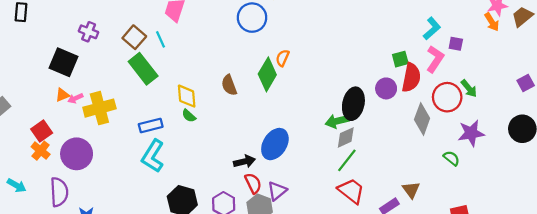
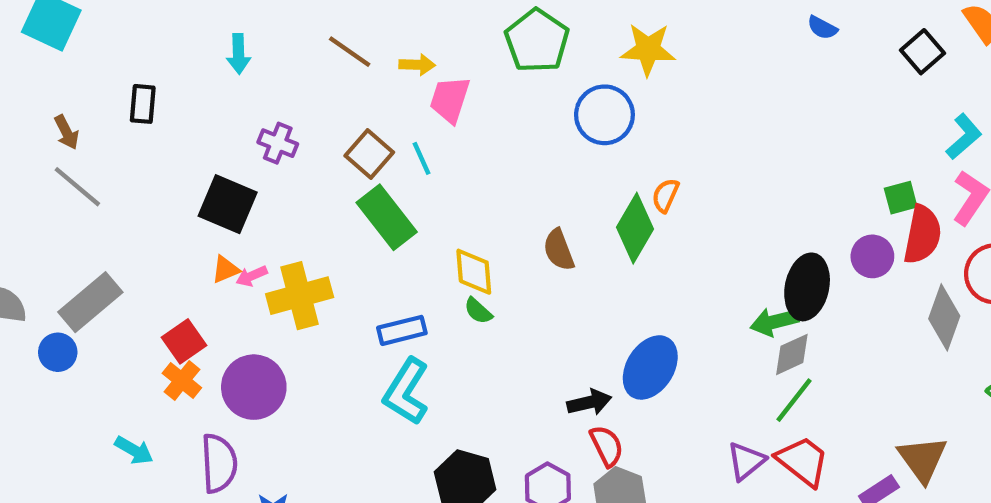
brown triangle: (411, 190) -> (922, 459), size x1.4
purple triangle: (277, 191) -> (746, 461), moved

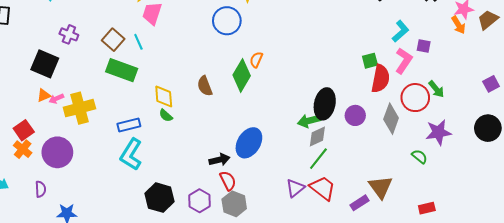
green rectangle: (387, 217) -> (122, 70), turned -32
purple circle: (872, 256) -> (355, 115), moved
purple semicircle: (219, 463) -> (41, 189), size x0.6

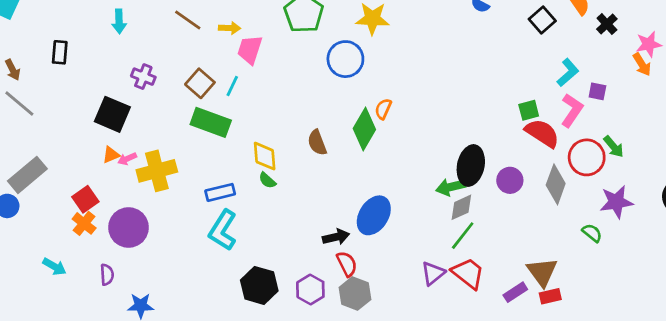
cyan line: (138, 42) -> (232, 86), turned 49
red semicircle: (381, 79) -> (542, 133), turned -68
red rectangle: (427, 208) -> (550, 296), moved

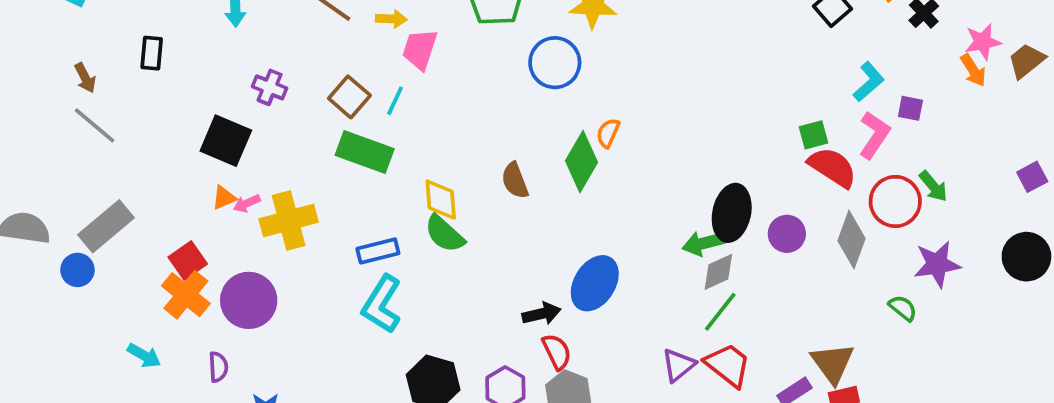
green semicircle: (267, 180) -> (445, 234), size x1.6
orange cross: (84, 223) -> (186, 295), size x1.4

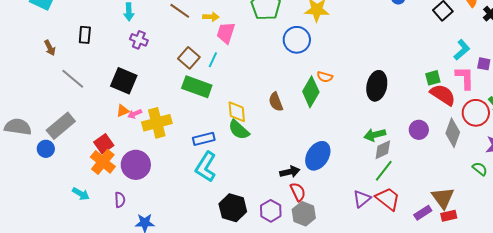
purple cross: (270, 87) -> (139, 40), moved
gray line: (95, 125) -> (73, 79), moved
orange semicircle: (608, 133) -> (325, 77), turned -98
pink L-shape: (874, 135) -> (465, 78), turned -35
black ellipse: (732, 213) -> (377, 86), moved

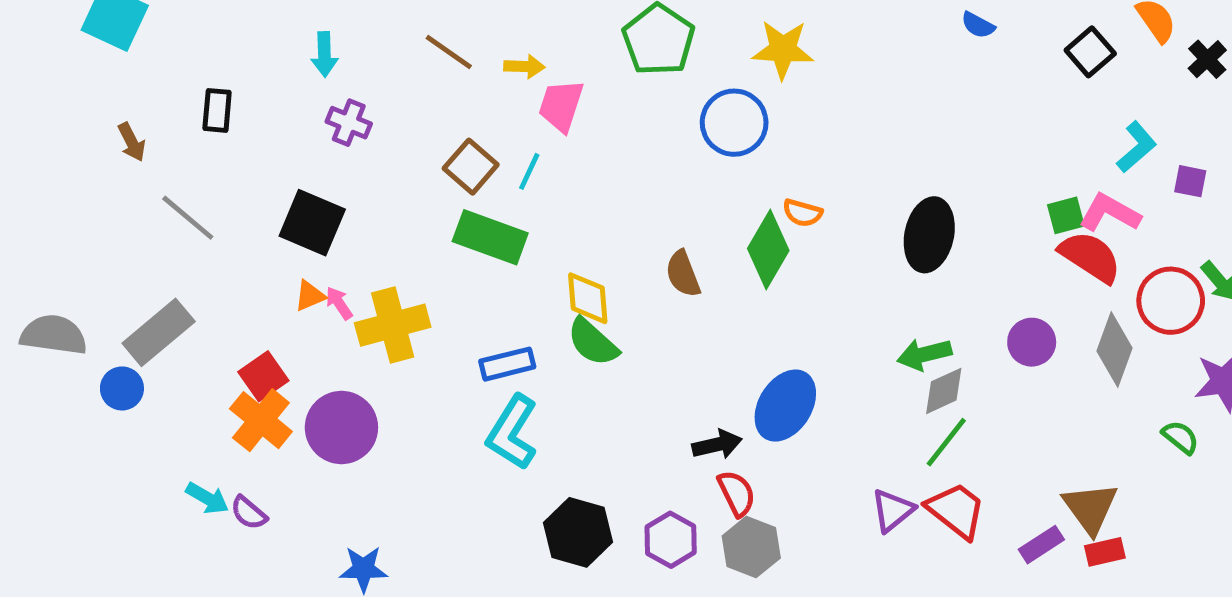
pink L-shape: (465, 78) -> (1110, 213), moved, turned -60
pink arrow: (135, 114) -> (339, 303), turned 80
purple semicircle: (120, 200) -> (249, 513), moved, turned 133

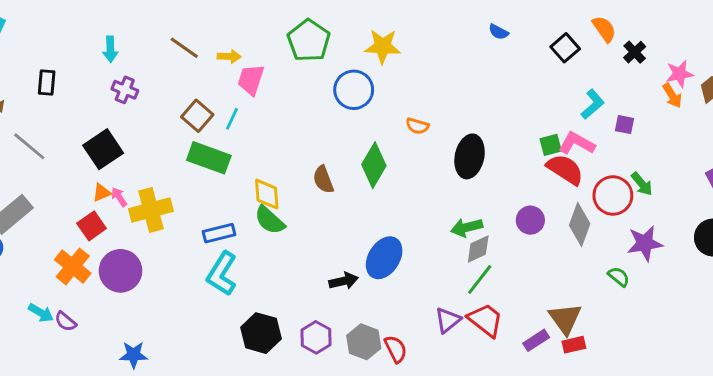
orange semicircle: (802, 213) -> (417, 126), moved
black square: (312, 223) -> (103, 149), turned 33
red square: (263, 376) -> (92, 226), moved
red semicircle: (737, 493) -> (396, 349), moved

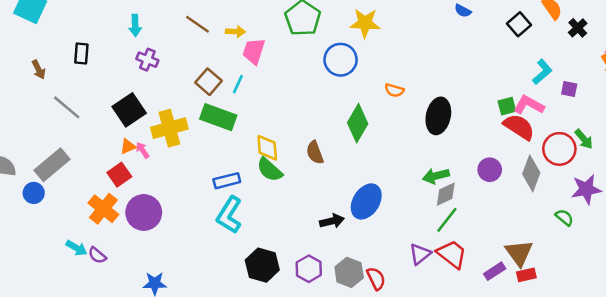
brown semicircle: (323, 180) -> (315, 153), moved
yellow cross: (151, 210) -> (169, 128), moved

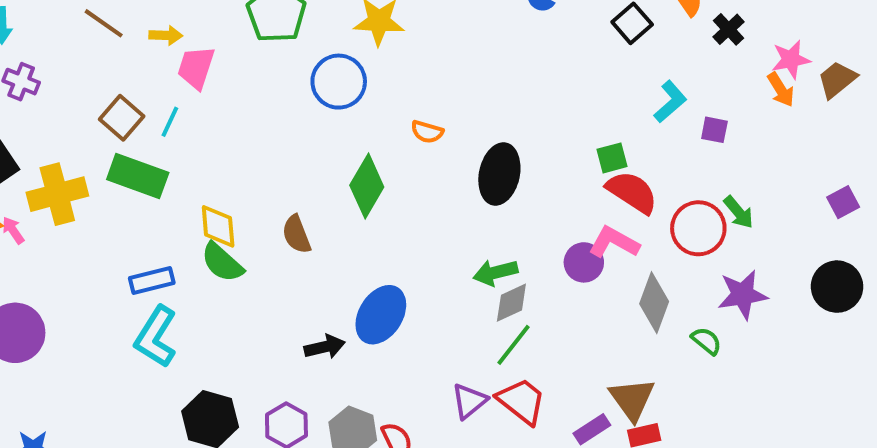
pink L-shape: (529, 105) -> (614, 242), moved
gray diamond: (531, 173) -> (654, 303), moved

